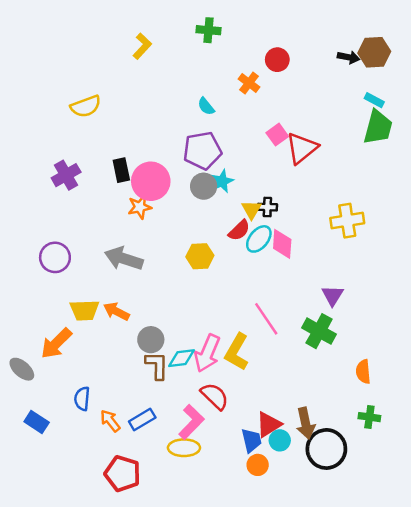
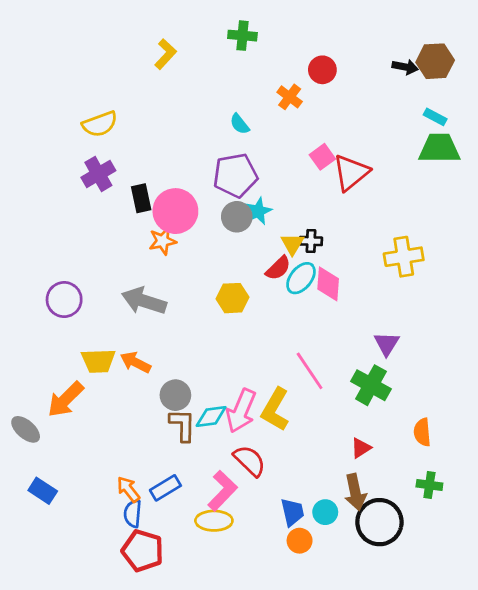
green trapezoid: (378, 127) -> (439, 148), turned -105
purple cross: (66, 175) -> (98, 174), moved
blue semicircle: (82, 399) -> (133, 514), moved
red triangle: (269, 424) -> (361, 448), moved, size x0.7

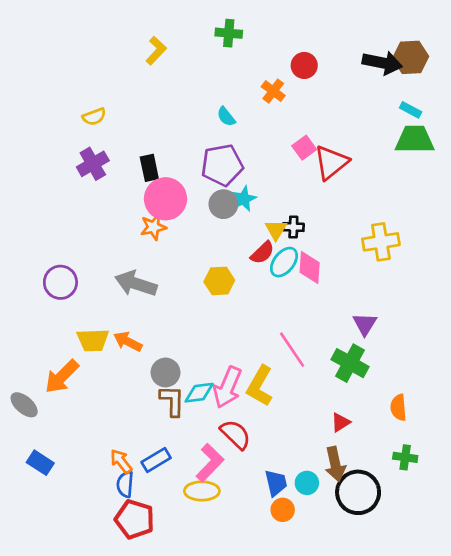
black arrow: (405, 67) -> (382, 63), size x1.6
yellow semicircle: (100, 124) -> (94, 117), size x0.7
black rectangle: (141, 198) -> (149, 168), moved

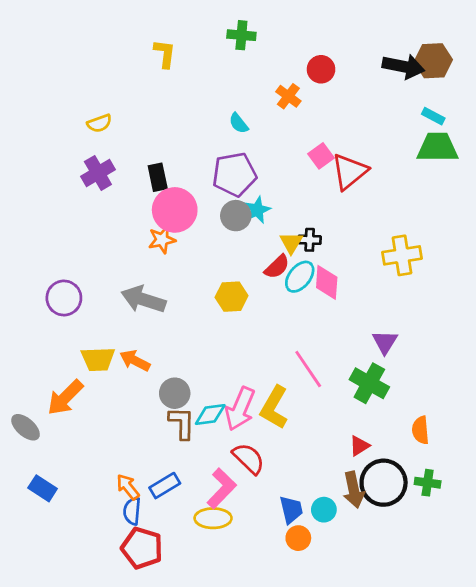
yellow L-shape: (156, 51) -> (165, 54), turned -36
black circle: (358, 492) -> (384, 483), moved

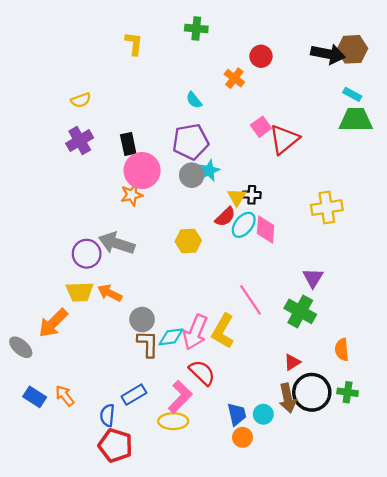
purple circle: (64, 298) -> (87, 254), moved
orange arrow: (128, 487) -> (65, 396), moved

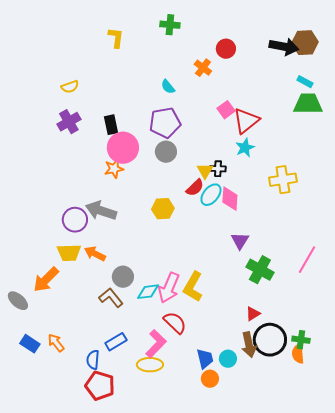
cyan star: (209, 171) -> (245, 148), moved
purple triangle: (313, 278) -> (240, 241), moved
pink line: (251, 300) -> (307, 260), moved, turned 64
brown L-shape: (148, 344) -> (111, 298), moved, turned -40
orange semicircle: (342, 350) -> (298, 354), moved

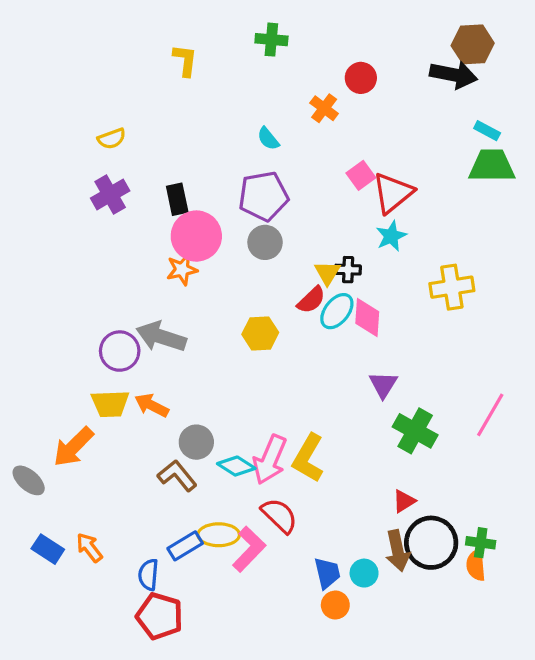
brown hexagon: (305, 43) -> (473, 44), moved
cyan diamond: (148, 292) -> (236, 466), turned 40
yellow ellipse: (150, 365) -> (219, 535), moved

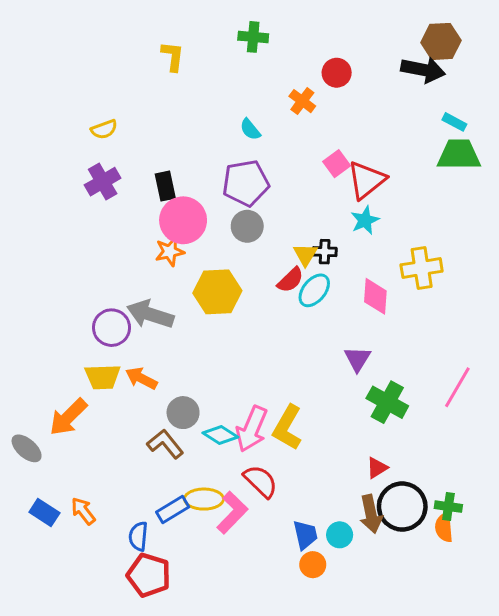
pink diamond: (367, 317) -> (375, 296), moved
yellow hexagon: (260, 333) -> (217, 292), moved, size x1.4

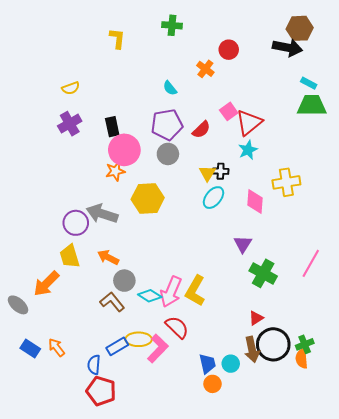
red semicircle: (290, 280) -> (201, 130), moved
yellow trapezoid: (103, 377) -> (70, 256), turned 75
orange arrow: (141, 378) -> (108, 257), moved
green cross: (448, 507) -> (305, 344), turned -30

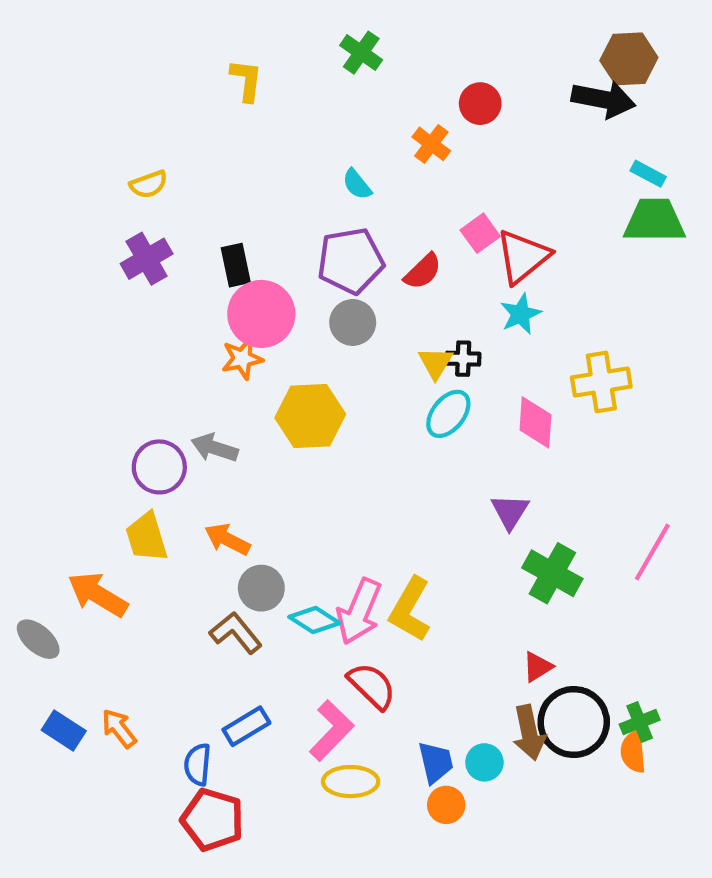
green cross: (172, 25) -> (361, 53), turned 30
gray arrow: (102, 214) -> (215, 448), size x0.7
orange arrow: (46, 284) -> (98, 595), turned 76
yellow ellipse: (139, 339) -> (351, 782), moved

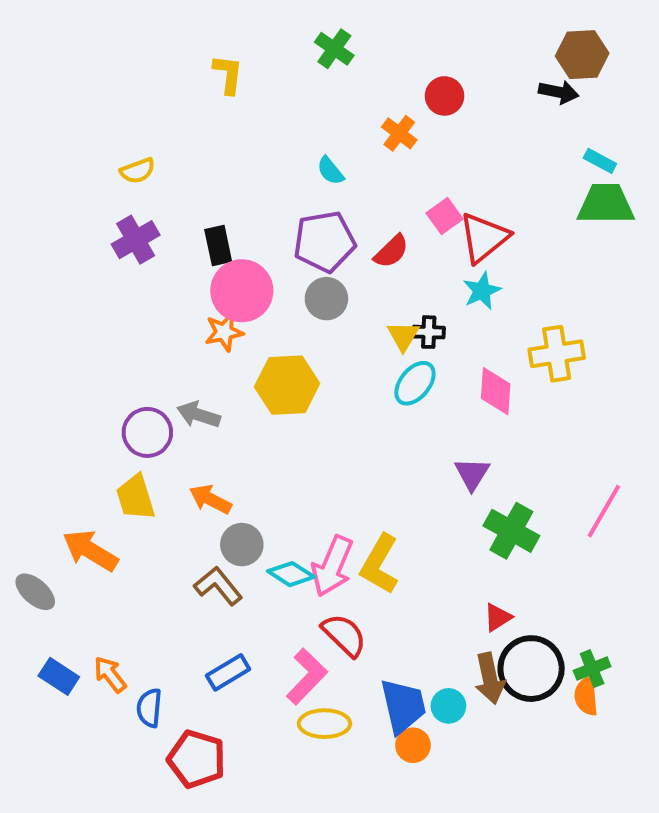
black arrow: (603, 99) -> (559, 92), size x0.7
blue trapezoid: (436, 762) -> (403, 706), size x1.4
blue semicircle: (198, 765) -> (149, 708), moved

